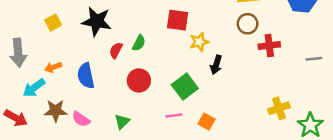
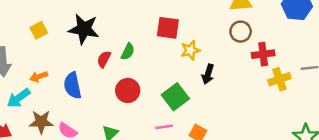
yellow cross: (279, 108) -> (279, 79), moved

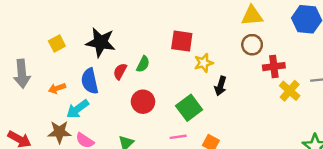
yellow cross: (279, 79) -> (290, 91), turned -30
blue semicircle: (73, 85) -> (90, 81), moved
cyan arrow: (19, 98) -> (78, 109), moved

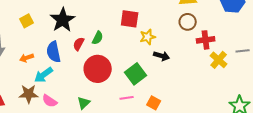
black star: (101, 42) -> (63, 20), turned 30
black arrow: (221, 86) -> (162, 56), turned -91
red circle: (143, 102) -> (98, 69), size x1.4

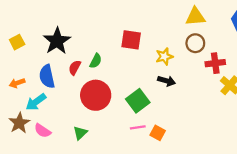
yellow star: (148, 37) -> (164, 56), moved
brown star: (29, 94) -> (19, 123), turned -30
pink line: (127, 98) -> (138, 127), moved

